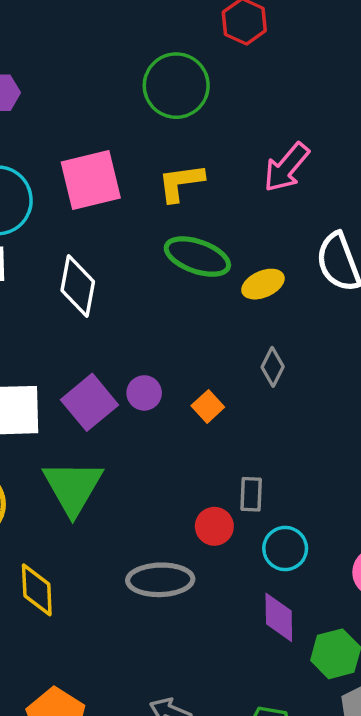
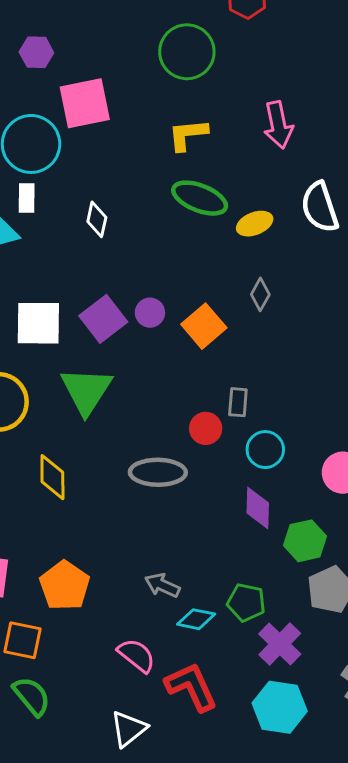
pink arrow: (286, 167) -> (278, 125), turned -54
pink square: (91, 180) -> (85, 103), moved
white diamond: (78, 286) -> (97, 219), size x0.7
orange square: (208, 406) -> (204, 326), size x1.6

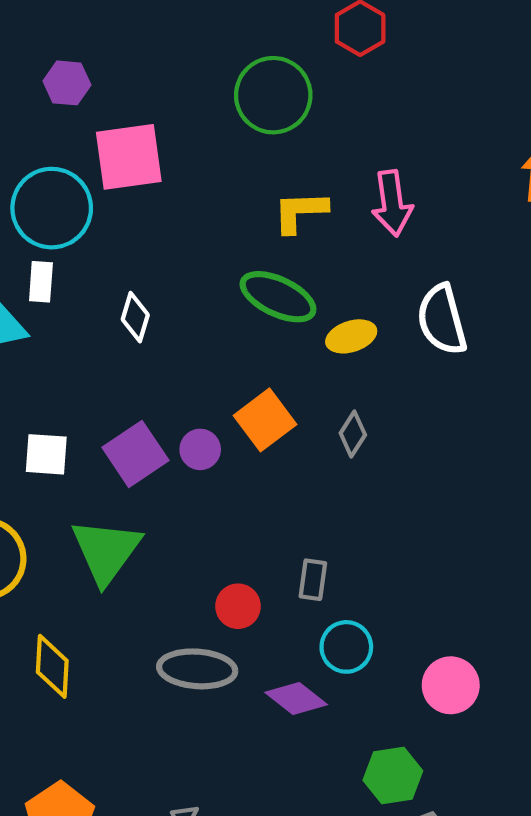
yellow L-shape: (188, 135) -> (300, 212), moved
white square: (38, 323) -> (46, 454), size x0.7
orange square: (204, 326) -> (265, 420), moved
red circle: (206, 428) -> (238, 606), moved
purple diamond: (258, 508) -> (296, 698), moved, turned -57

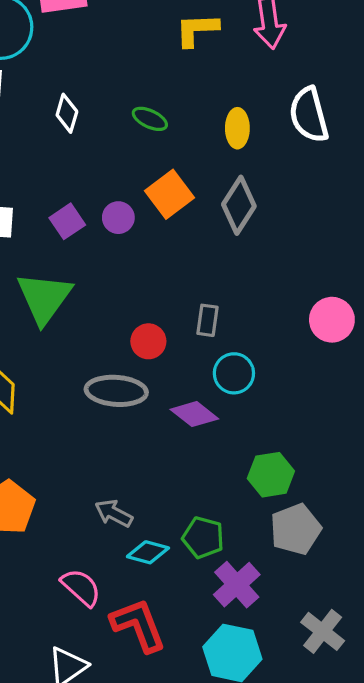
green ellipse: (278, 297) -> (150, 119), moved, size x0.6
yellow ellipse: (351, 336) -> (237, 128), turned -72
gray diamond: (353, 434) -> (239, 205), size x1.6
purple square: (135, 454) -> (67, 221), size x0.7
pink circle: (451, 685) -> (332, 320), moved

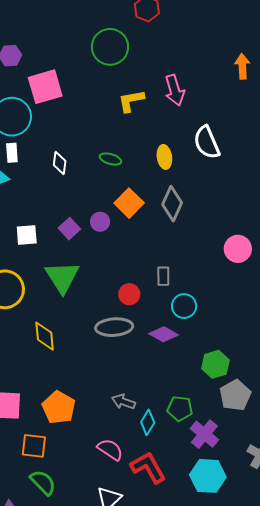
pink circle: (332, 320) -> (238, 249), moved
cyan diamond: (148, 552) -> (148, 422), turned -65

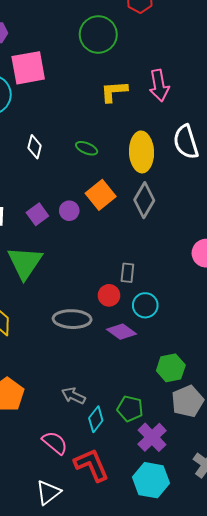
yellow ellipse: (164, 157) -> (142, 152), size x1.6
red circle: (129, 294) -> (109, 295), moved

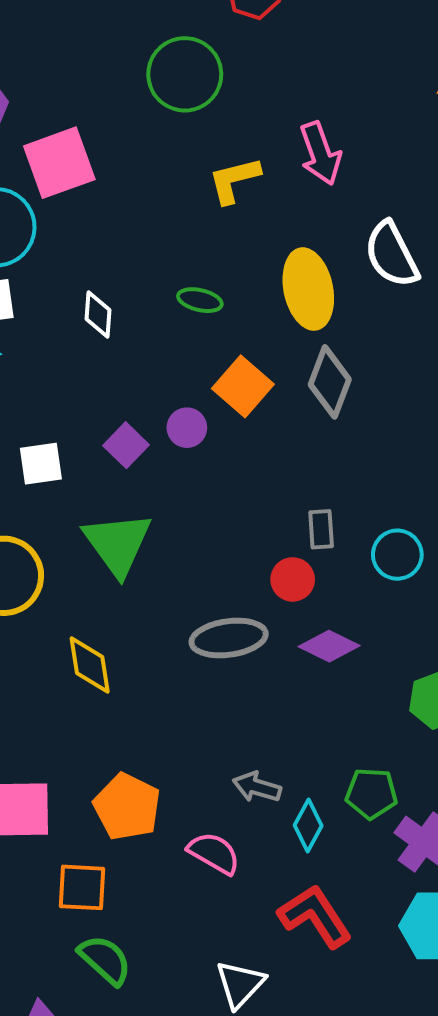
cyan circle: (145, 305) -> (397, 555), moved
pink semicircle: (55, 443) -> (214, 853), moved

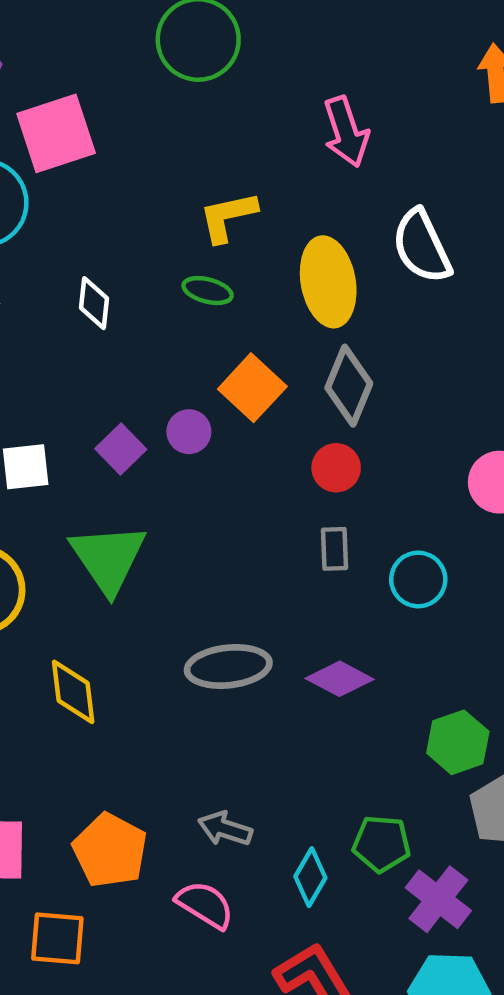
yellow L-shape: (234, 180) -> (228, 217), moved
red circle: (293, 579) -> (336, 468), moved
gray arrow: (257, 787) -> (225, 829), moved

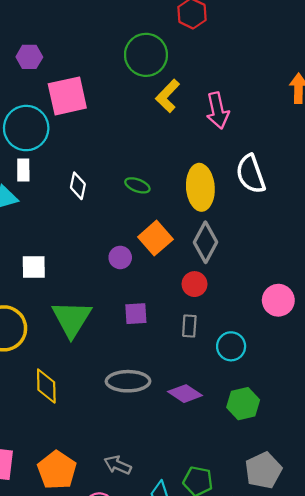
yellow L-shape: (228, 217) -> (168, 96), moved, turned -40
purple square: (121, 449) -> (136, 314), moved, turned 35
green hexagon: (458, 742) -> (243, 404), moved

